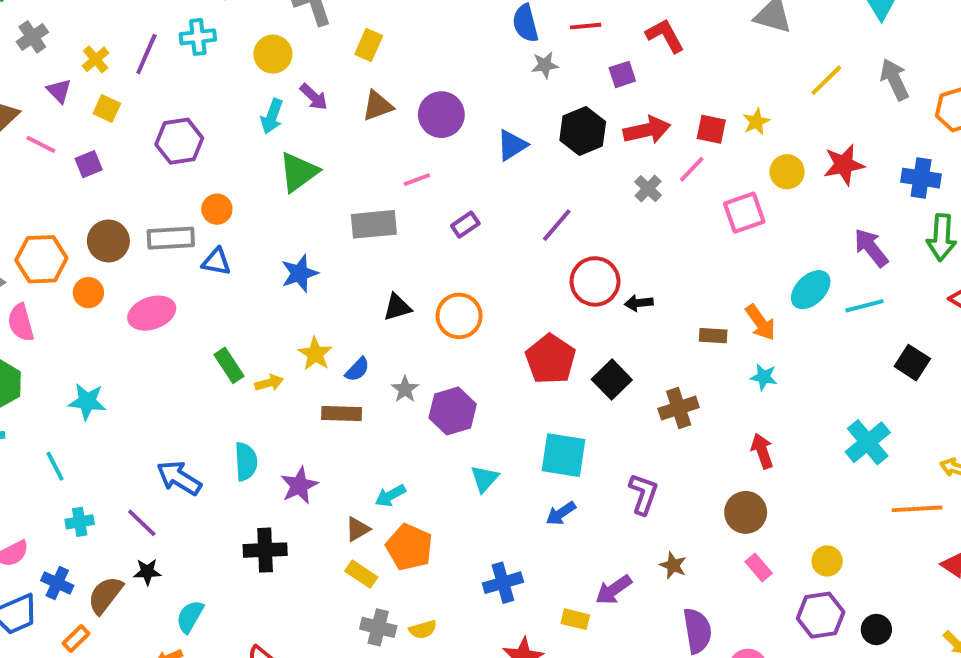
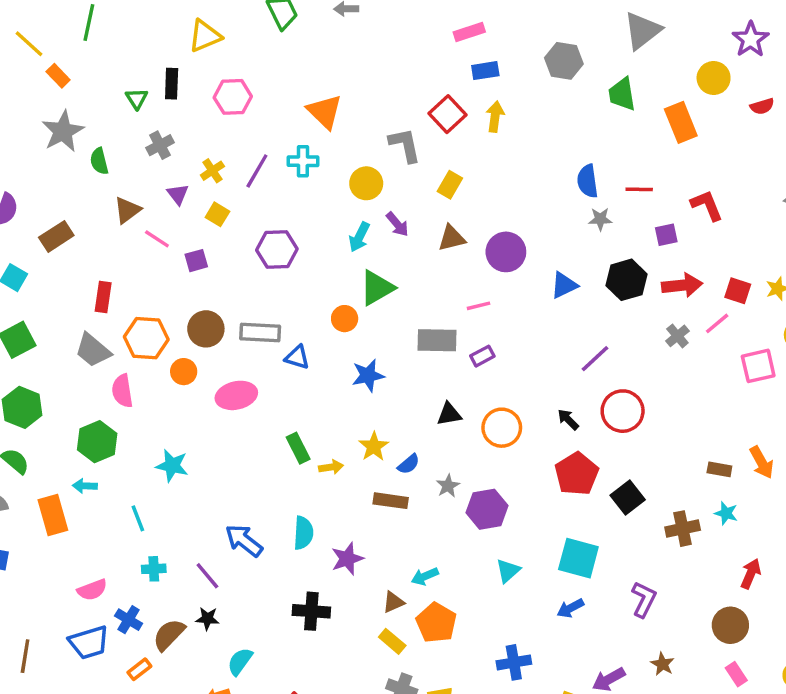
orange circle: (217, 209) -> (345, 319), moved
purple rectangle: (465, 225) -> (482, 356), moved
black arrow: (639, 303) -> (568, 419), moved, turned 45
cyan star: (764, 377) -> (726, 513), moved
red arrow: (762, 451) -> (751, 574), turned 36

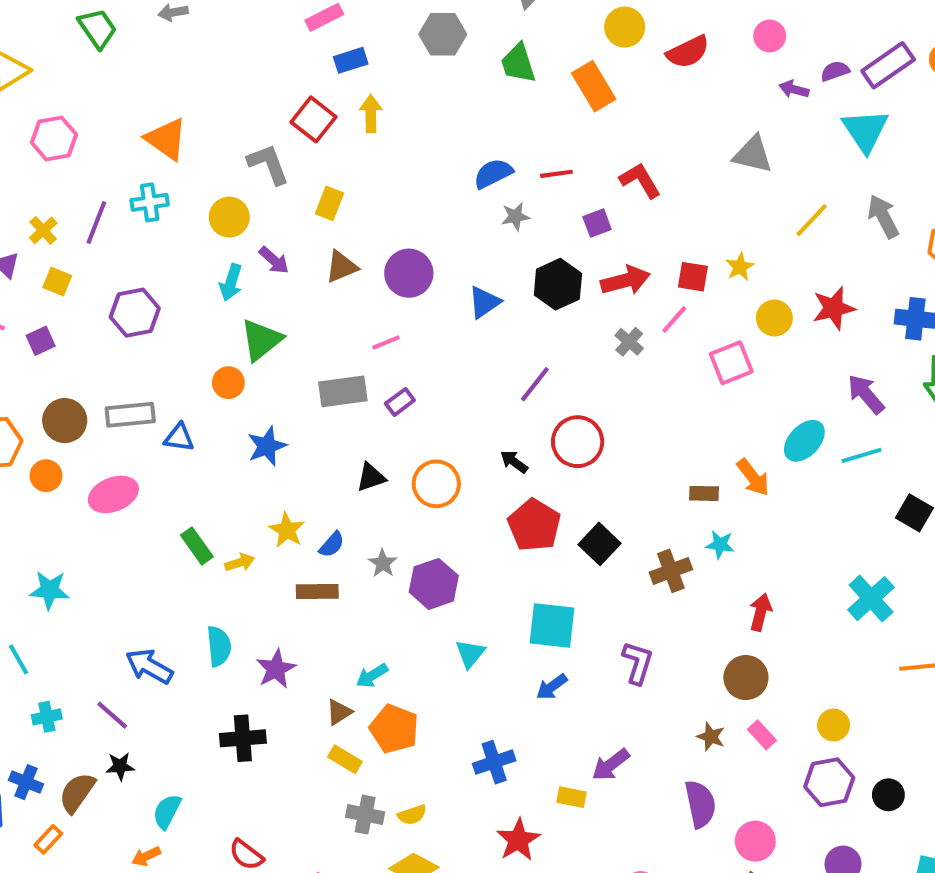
red semicircle: (762, 106) -> (688, 52), size x1.5
blue semicircle: (587, 181) -> (493, 173), turned 80
brown star: (663, 664) -> (711, 737), moved

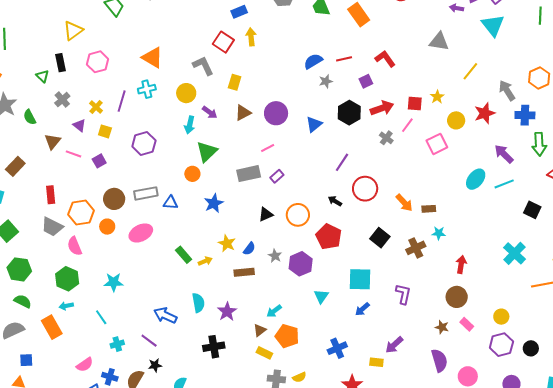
gray arrow: (883, 216) -> (507, 90), moved
orange arrow: (753, 477) -> (404, 203), moved
red pentagon: (534, 525) -> (329, 237), moved

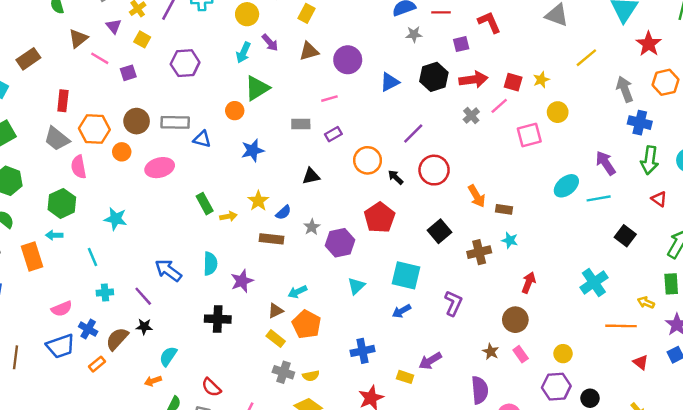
red star: (485, 113) -> (649, 44), moved, turned -30
gray rectangle: (249, 174) -> (301, 124), size x0.7
orange circle: (298, 215) -> (368, 160), moved

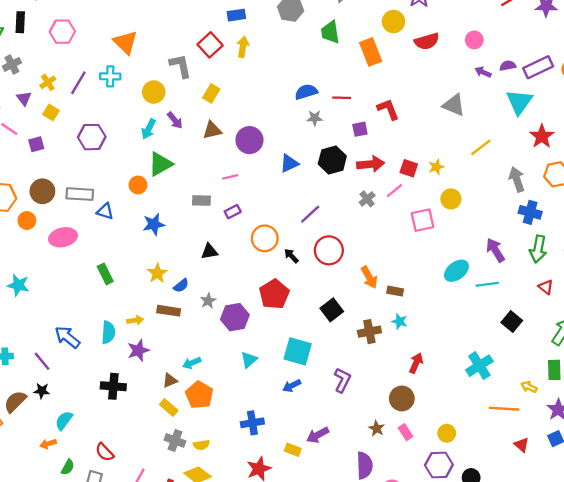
yellow arrow: (228, 216) -> (135, 320), moved

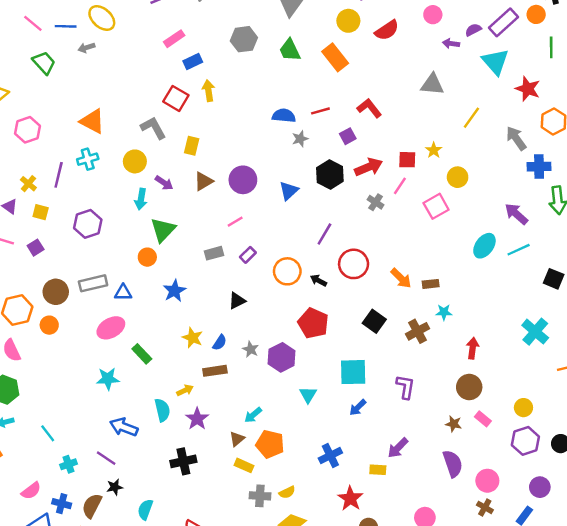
blue semicircle: (306, 92) -> (284, 116), turned 40
pink ellipse: (63, 237) -> (111, 328), moved
cyan star: (18, 285) -> (108, 379), moved

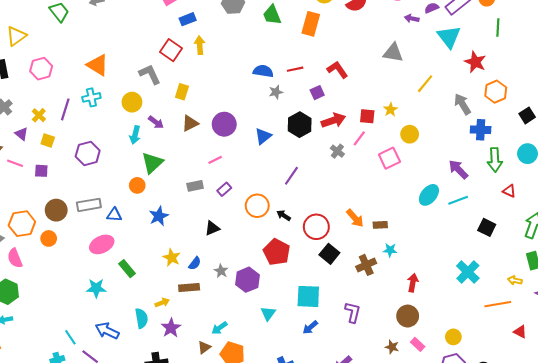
orange rectangle: (335, 57) -> (311, 24), turned 50
purple square: (36, 248) -> (41, 171), turned 32
red circle: (354, 264) -> (316, 227), moved
cyan line: (48, 433) -> (70, 337), moved

